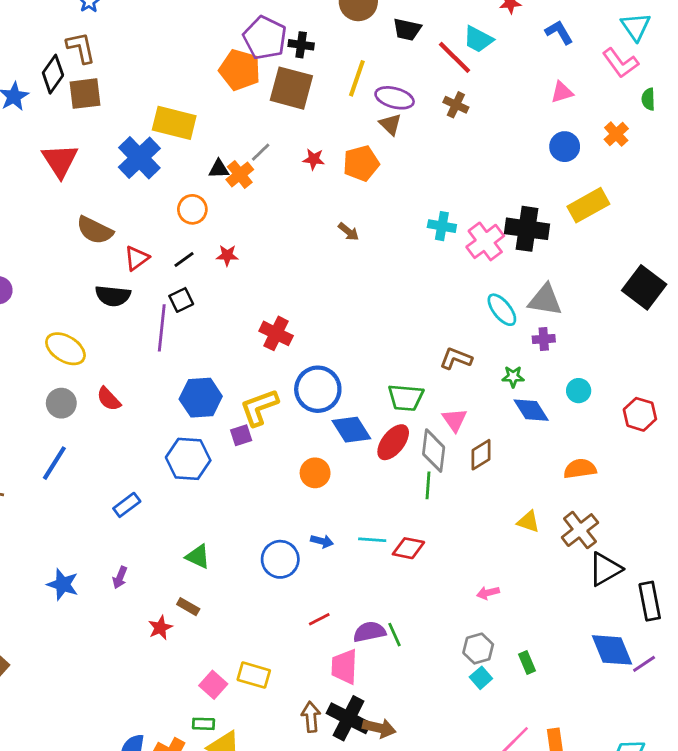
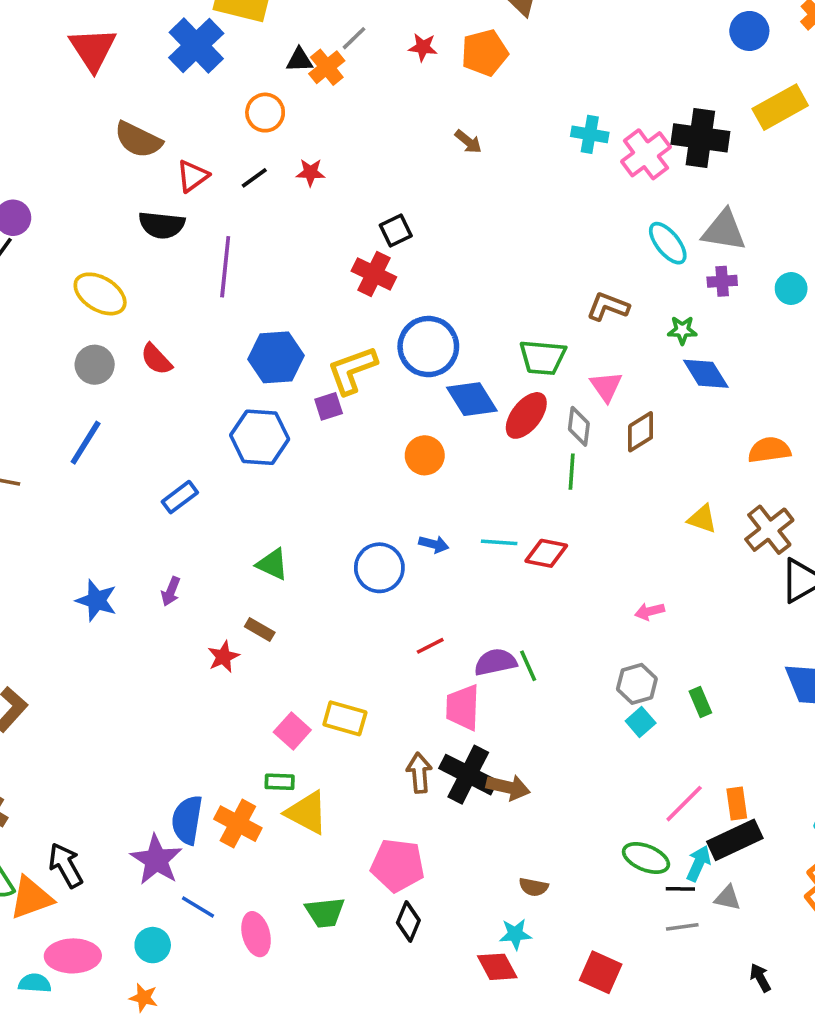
black square: (181, 300) -> (396, 230), moved
cyan circle: (579, 391) -> (791, 288), moved
gray diamond: (434, 451) -> (579, 426), size x0.7

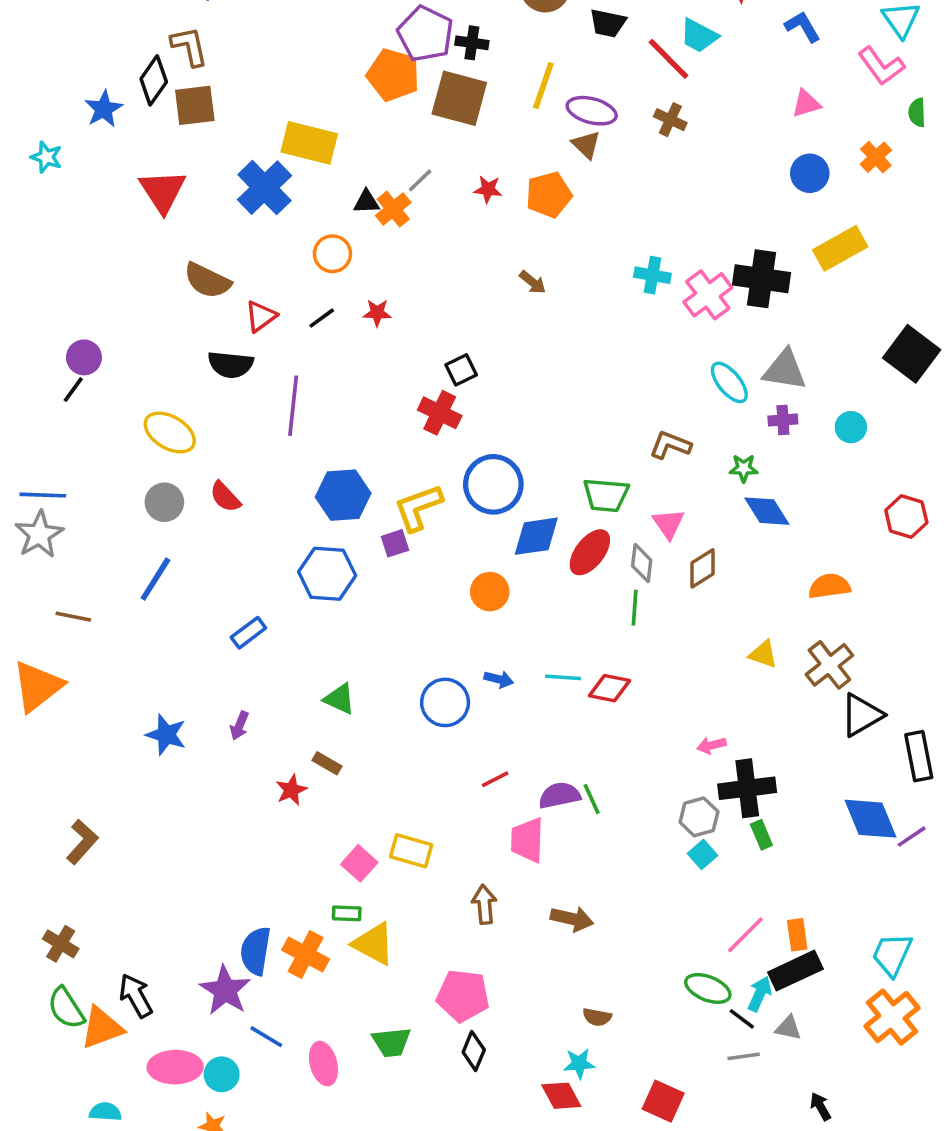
blue diamond: (472, 399) -> (536, 536), turned -66
black cross: (468, 775) -> (747, 788), moved, turned -34
black line: (680, 889) -> (742, 1019), turned 36
pink ellipse: (73, 956) -> (175, 1067), moved

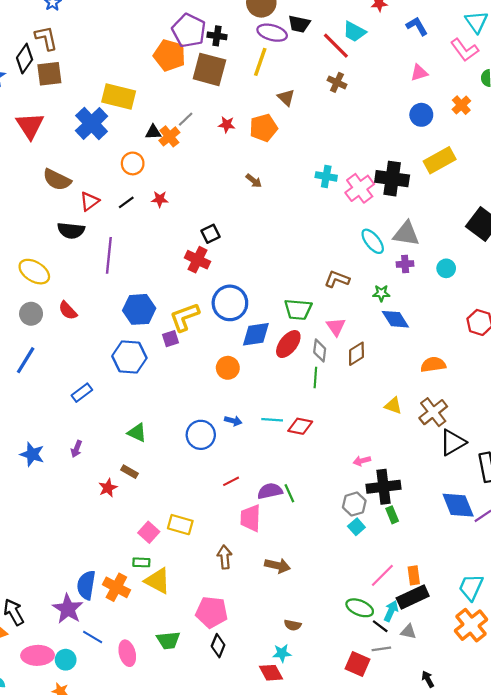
purple ellipse: (592, 111) -> (272, 33), moved
red square: (663, 1101) -> (358, 664), moved

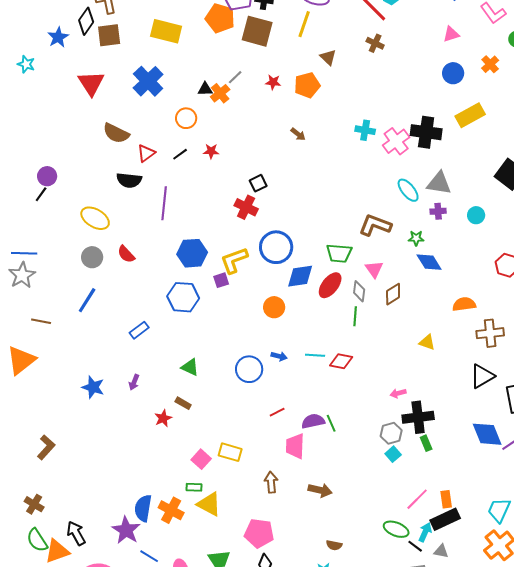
yellow rectangle: (119, 96) -> (166, 31), moved
brown L-shape: (337, 279) -> (375, 225), size x1.4
brown cross: (433, 412) -> (490, 333), moved, turned 32

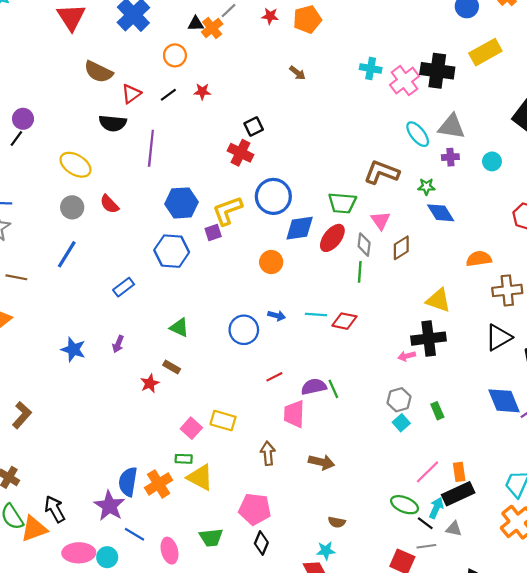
yellow triangle: (427, 342) -> (438, 300), size x1.4
black cross: (418, 417) -> (429, 339), moved
orange cross: (171, 510) -> (159, 484), turned 30

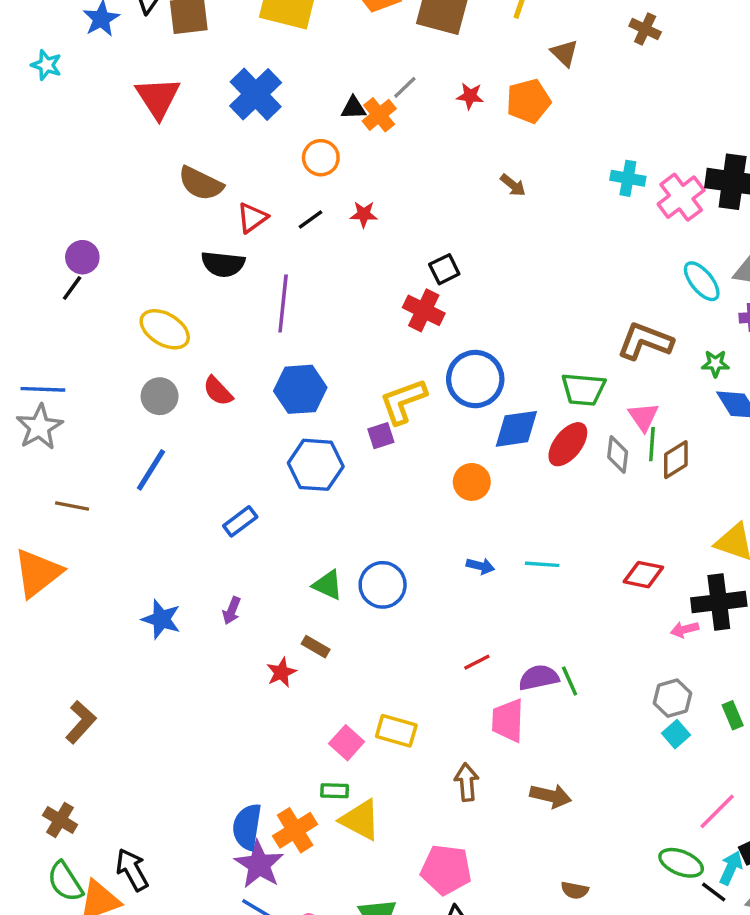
blue hexagon: (182, 203) -> (300, 389), moved
green line: (360, 272) -> (652, 444), moved
red diamond: (344, 321) -> (643, 575), moved
blue circle: (244, 330) -> (383, 585), moved
purple star: (109, 506) -> (259, 865), moved

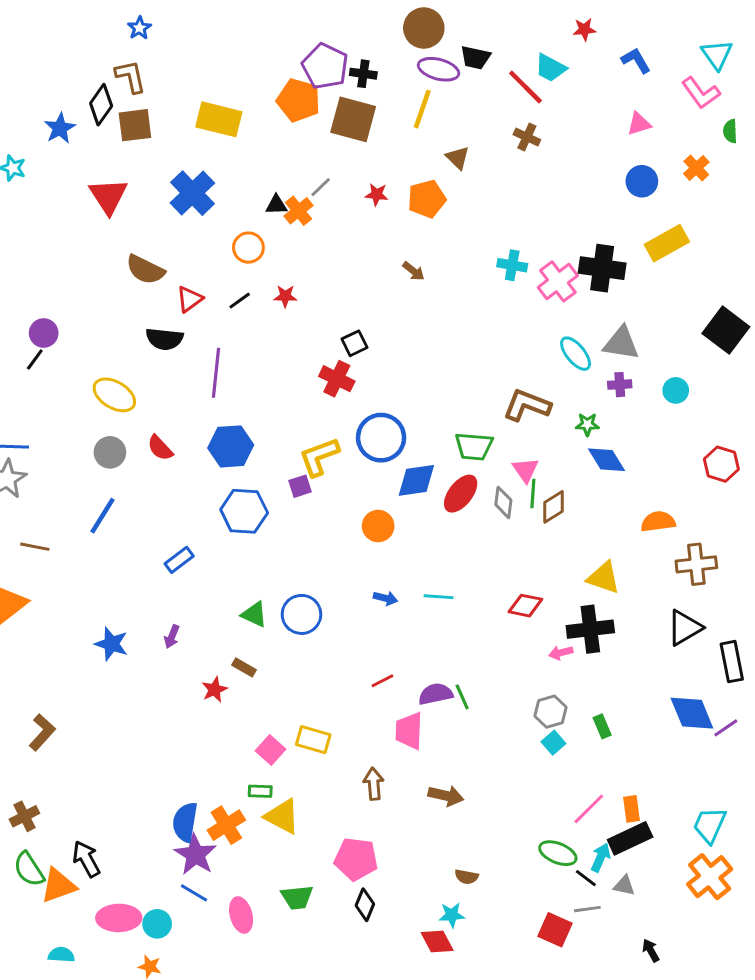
brown cross: (60, 820) -> (24, 816), turned 32

